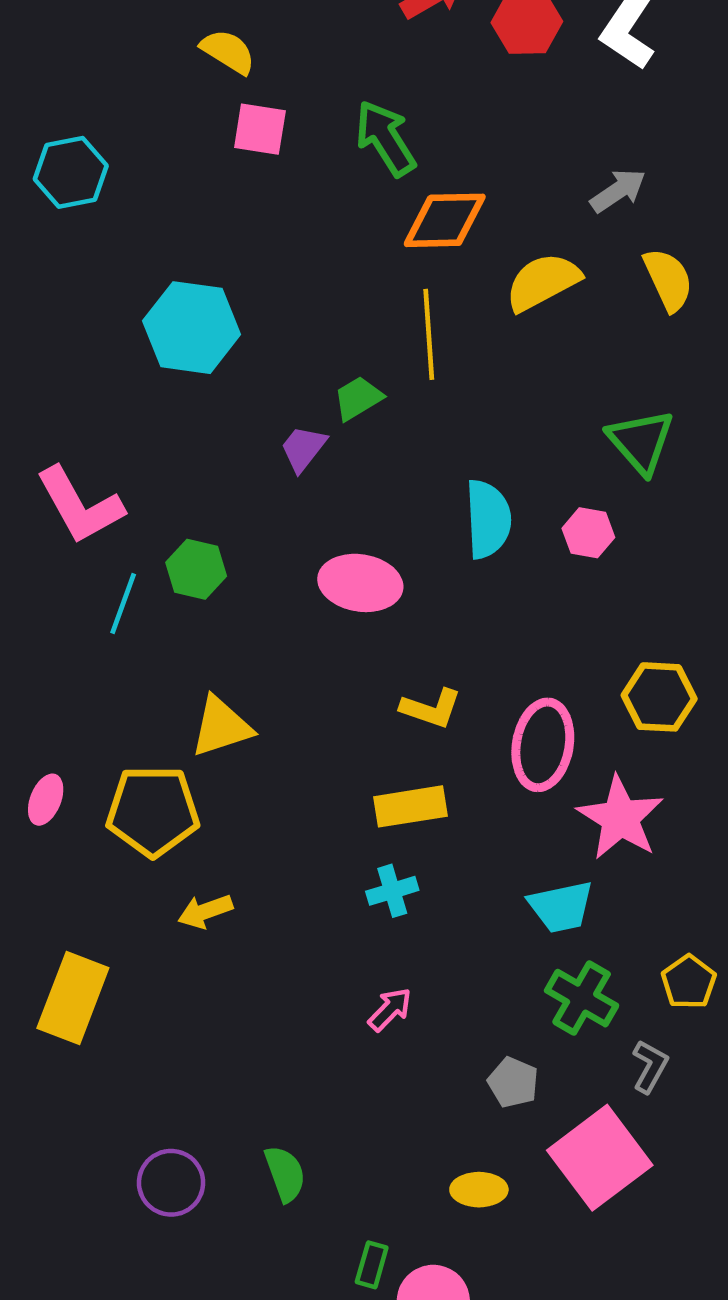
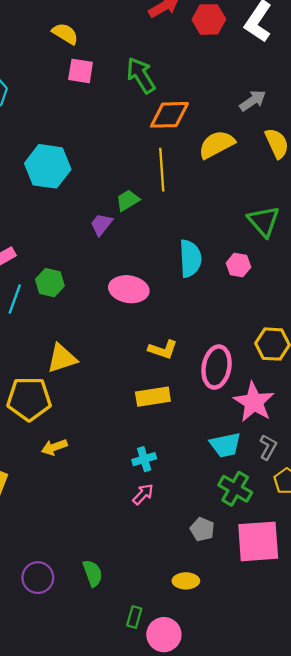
cyan cross: (392, 891) -> (144, 459), moved
gray L-shape: (650, 1066) -> (268, 447), moved
pink square: (600, 1158) -> (258, 541), moved, turned 33

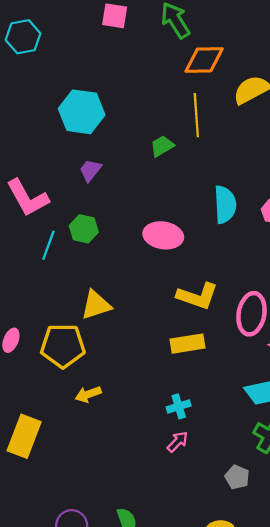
purple trapezoid: (101, 224) -> (90, 170), moved
yellow L-shape: (163, 349) -> (197, 296), size x1.4

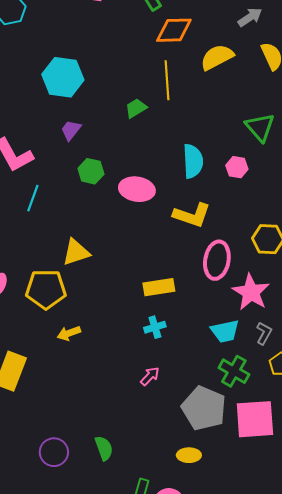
green hexagon: (84, 229) -> (91, 171), moved
yellow L-shape: (197, 296) -> (192, 215), moved
cyan cross: (179, 406) -> (155, 327), moved
gray pentagon: (237, 477) -> (204, 408), size x2.0

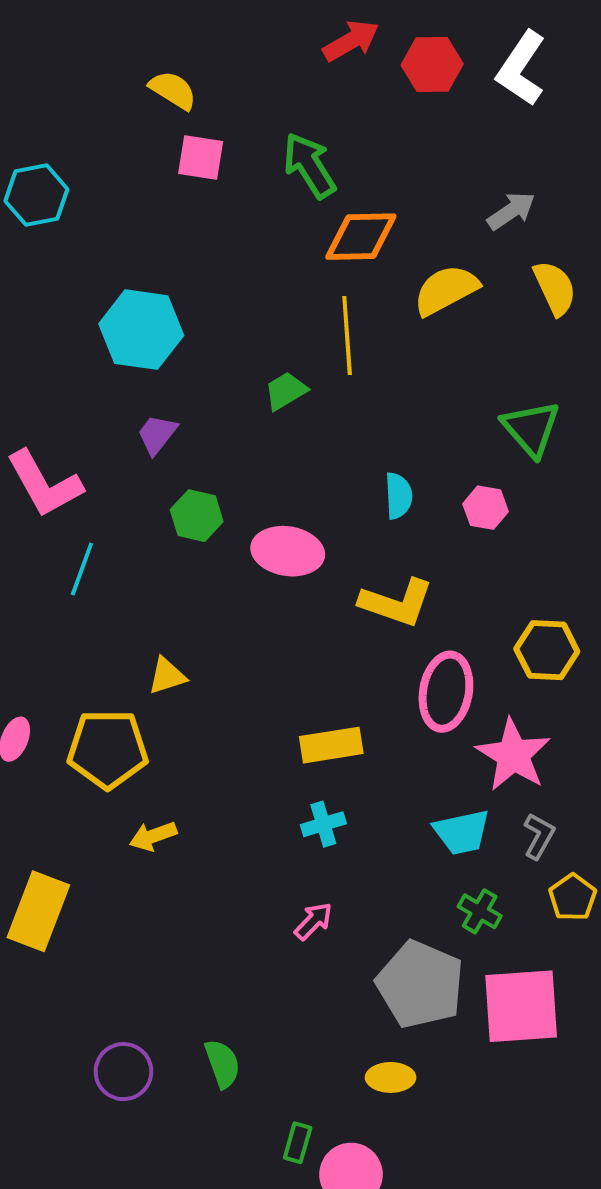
cyan semicircle: (193, 161) -> (398, 496), size x0.7
yellow triangle: (76, 252) -> (167, 676), size x0.7
green cross: (234, 371) -> (480, 911), size x0.7

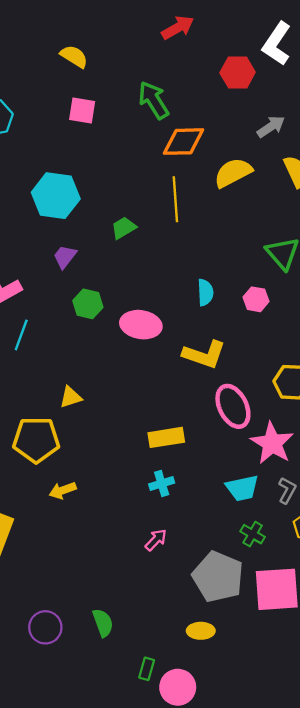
red hexagon: (432, 64) -> (238, 73), moved
pink square: (201, 157) -> (82, 111), moved
green trapezoid: (286, 391) -> (124, 228), moved
pink ellipse: (446, 692) -> (233, 406), turned -36

